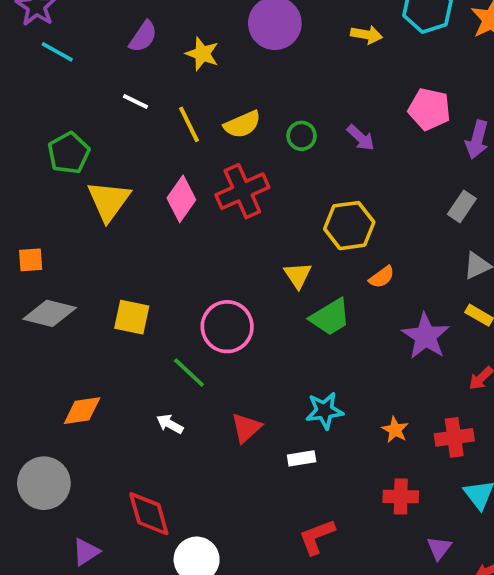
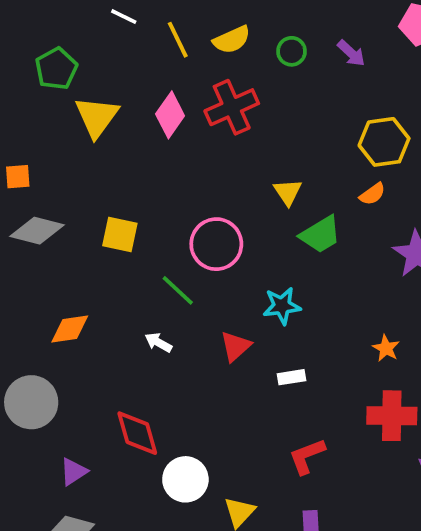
yellow hexagon: (349, 226) -> (384, 142), moved
cyan star: (324, 411) -> (282, 306), moved
red cross: (401, 497) -> (392, 416), size x1.4

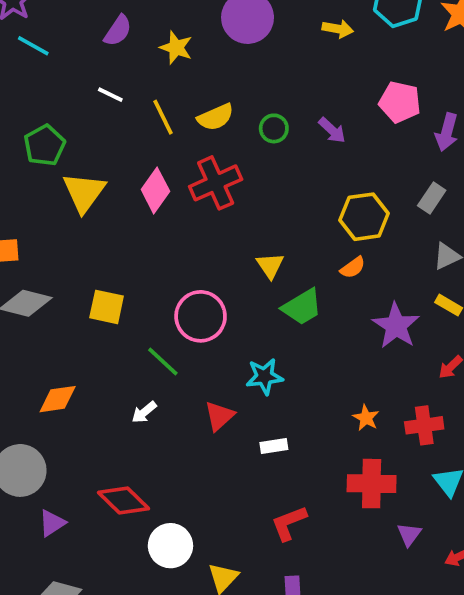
white arrow: (158, 342) -> (144, 412), turned -68
red diamond: (137, 433) -> (123, 501), turned -30
purple triangle: (74, 472) -> (52, 523), moved

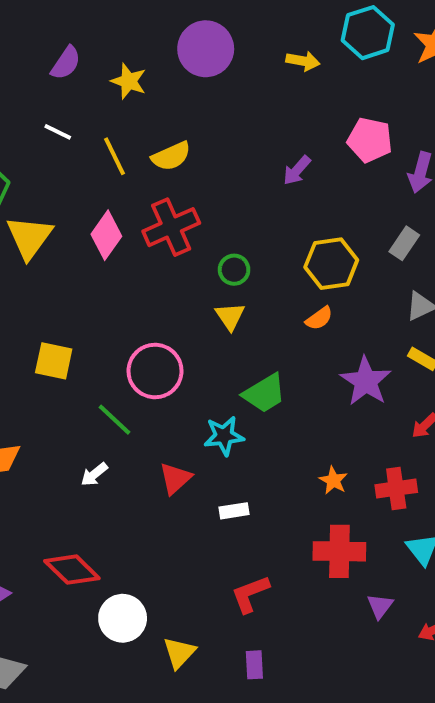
green circle: (274, 128) -> (234, 270), moved
purple arrow: (332, 130) -> (297, 170), turned 88
green trapezoid: (302, 307) -> (264, 393), moved

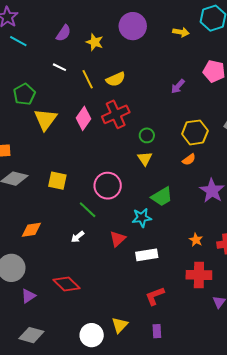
white rectangle: (234, 511) -> (147, 255), size x1.5
white circle: (123, 618) -> (92, 335), moved

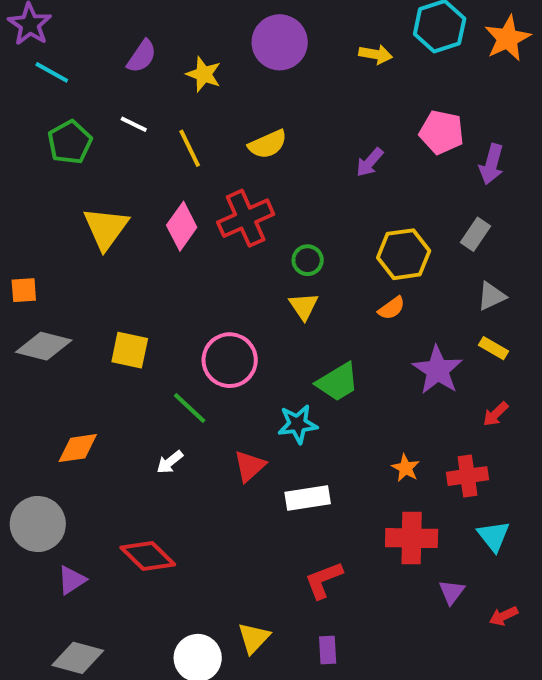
yellow semicircle: (116, 79) -> (268, 144), moved
green pentagon: (24, 94) -> (70, 142), moved

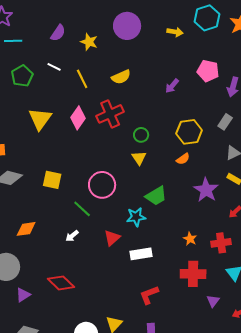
cyan line: (52, 72) -> (13, 41), turned -30

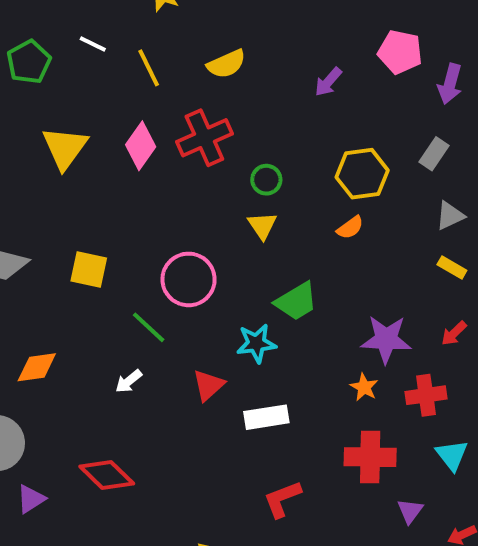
purple star: (206, 190) -> (386, 339), moved, turned -30

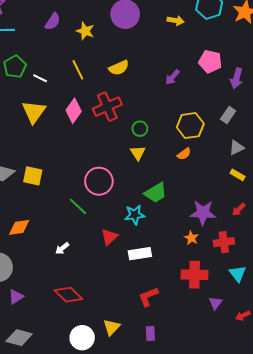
white line: (93, 44) -> (40, 78), moved
yellow square: (89, 269) -> (33, 176), moved
white arrow: (129, 381) -> (62, 248), moved
red diamond: (107, 475) -> (68, 295), moved

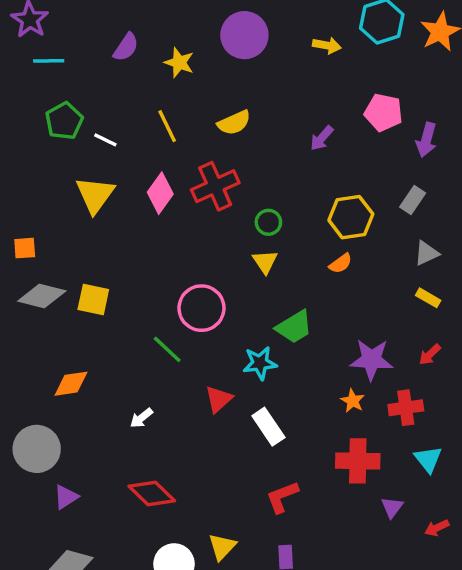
white rectangle: (140, 254) -> (268, 427), turned 65

